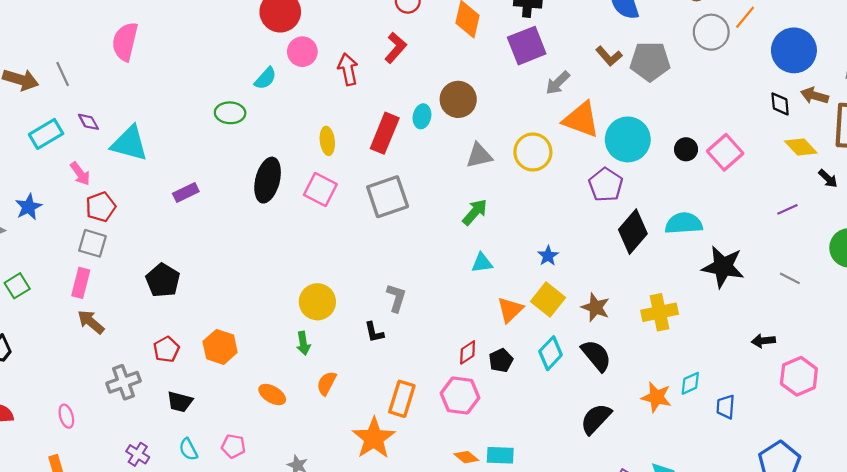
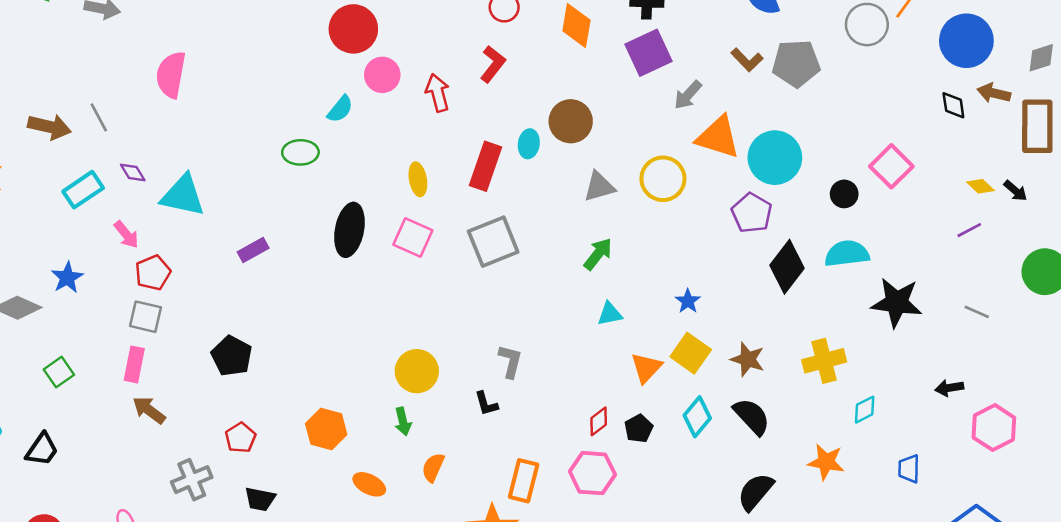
yellow diamond: (801, 147) -> (980, 186), moved, size x0.7
black circle: (686, 149) -> (844, 194), moved
orange hexagon: (220, 347) -> (326, 429), moved
cyan diamond: (690, 383) -> (865, 410), moved

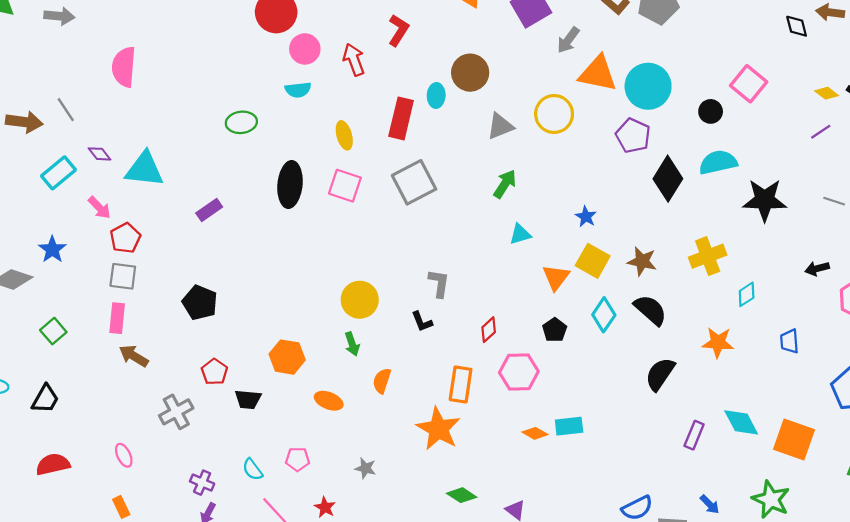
cyan semicircle: (340, 109) -> (298, 90), moved, turned 50
red diamond: (599, 421) -> (489, 330), moved
black trapezoid: (260, 499) -> (248, 399), moved

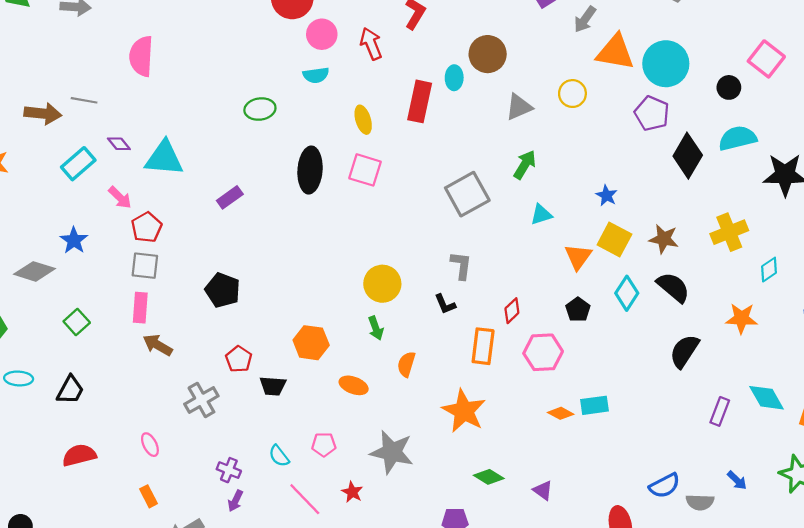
gray line: (66, 110) -> (84, 100), turned -45
yellow circle: (554, 114) -> (572, 94), size x0.7
gray square: (414, 182) -> (467, 194), moved
orange rectangle: (461, 385) -> (483, 346), moved
gray star: (365, 468) -> (392, 452), size x2.0

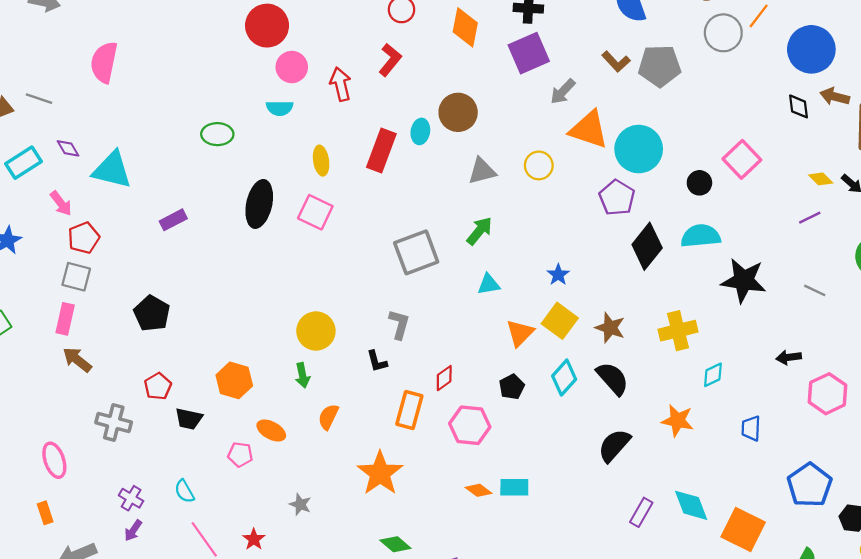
gray cross: (201, 400) -> (114, 422), turned 36
pink ellipse: (150, 445) -> (54, 460), size x1.4
pink pentagon: (324, 445) -> (240, 454), moved
gray star: (392, 452) -> (300, 504), size x0.5

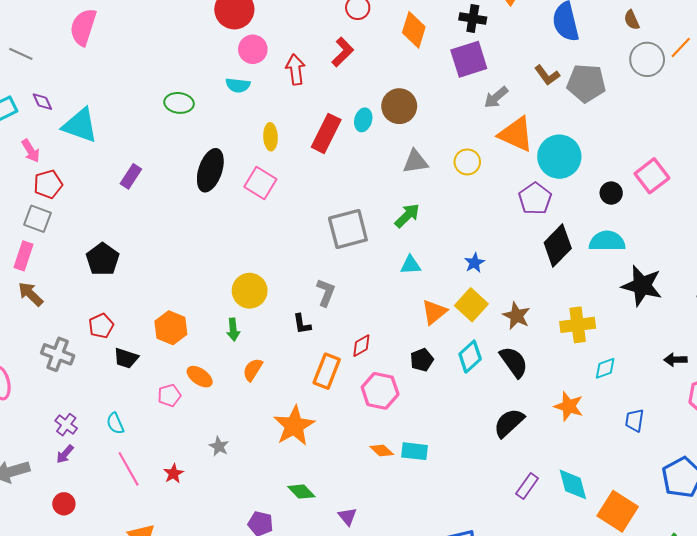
purple rectangle: (173, 220) -> (131, 176), turned -35
pink pentagon: (240, 454) -> (169, 395), turned -30

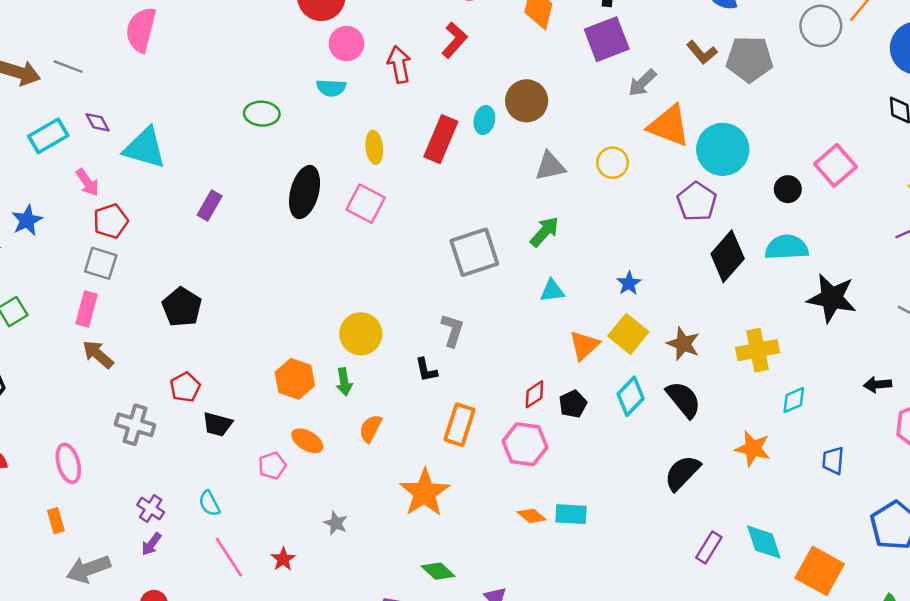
orange hexagon: (171, 328) -> (295, 379), moved
red diamond: (361, 346) -> (534, 394), moved

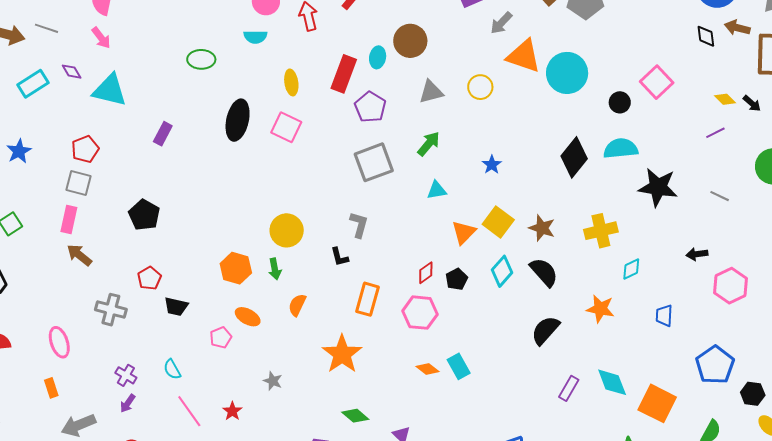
pink arrow: (87, 182) -> (101, 38), moved
purple pentagon: (697, 202) -> (370, 107), moved
blue star: (629, 283) -> (492, 165), moved
cyan rectangle: (571, 514) -> (459, 366), turned 60

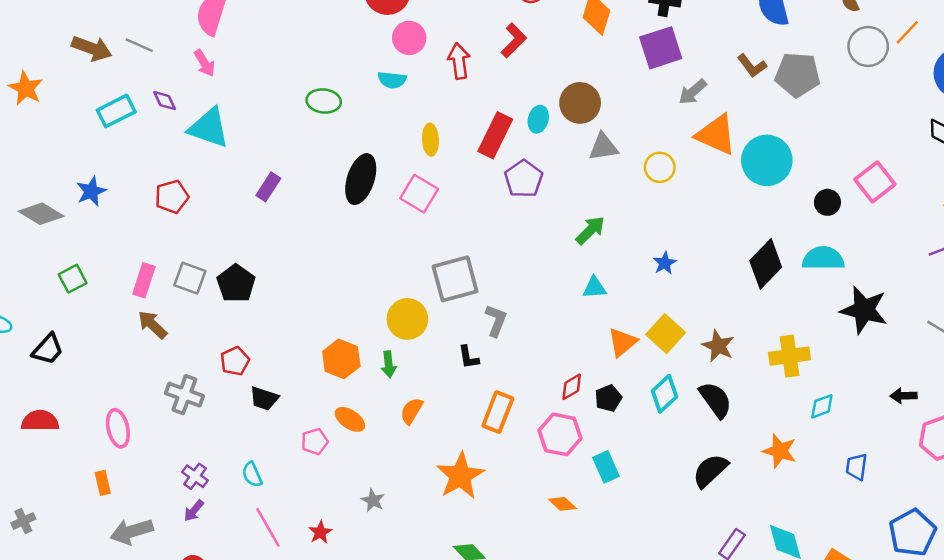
gray triangle: (431, 92) -> (603, 147), moved
gray square: (374, 162) -> (455, 279), moved
gray square: (79, 183) -> (190, 278), moved
cyan rectangle: (459, 366) -> (606, 467), moved

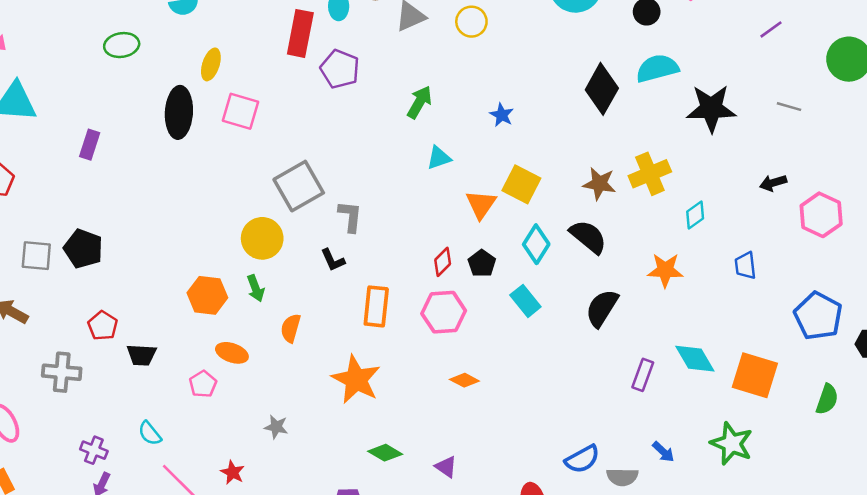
yellow ellipse: (430, 140) -> (211, 64), moved, turned 36
brown star: (718, 346) -> (599, 184), moved
cyan rectangle: (606, 467) -> (525, 301), moved

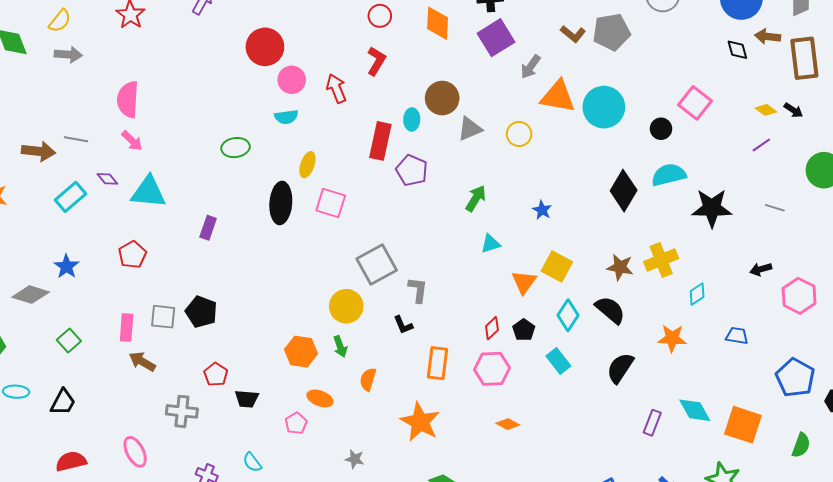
blue trapezoid: (745, 266) -> (737, 336), turned 105

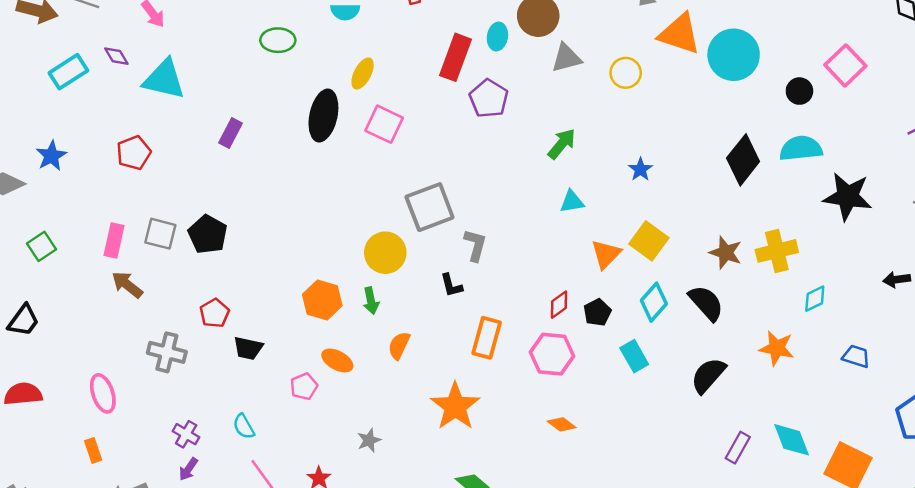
gray star: (355, 459) -> (369, 440), turned 30

